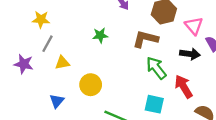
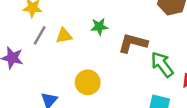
brown L-shape: (145, 39) -> (133, 43), moved
yellow triangle: (62, 63) -> (64, 36), moved

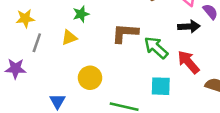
green star: (99, 27) -> (81, 14), moved
yellow triangle: (64, 36) -> (69, 38), moved

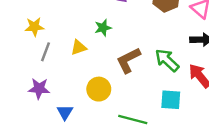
green star: (81, 14) -> (103, 28), moved
brown L-shape: (125, 33) -> (128, 60), moved, turned -32
purple star: (15, 69) -> (39, 89), moved

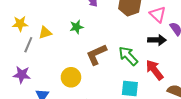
yellow triangle: (79, 47) -> (45, 33), moved

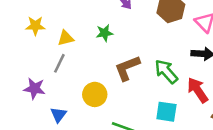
gray line: (28, 45) -> (59, 63), moved

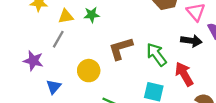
green star: (104, 33) -> (92, 15), moved

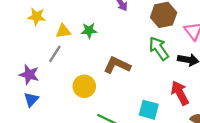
brown L-shape: (121, 48) -> (117, 65), turned 40
green arrow: (156, 55) -> (159, 48), moved
blue triangle: (54, 87) -> (31, 99), moved

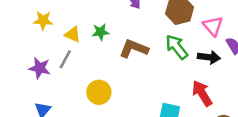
yellow triangle: (63, 31) -> (73, 34), turned 35
brown L-shape: (117, 65) -> (134, 49), moved
purple star: (29, 75) -> (40, 68), moved

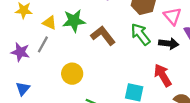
green star: (101, 32) -> (74, 21), size x1.5
brown L-shape: (134, 49) -> (103, 36), turned 30

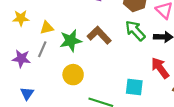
green star: (74, 21) -> (71, 41), moved
yellow triangle: (50, 23) -> (47, 28), turned -32

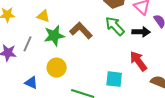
yellow triangle: (47, 28) -> (43, 16), moved, turned 32
blue triangle: (27, 93) -> (31, 83), moved, turned -40

